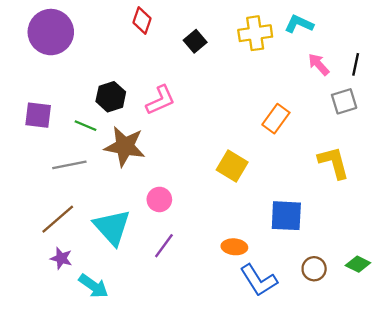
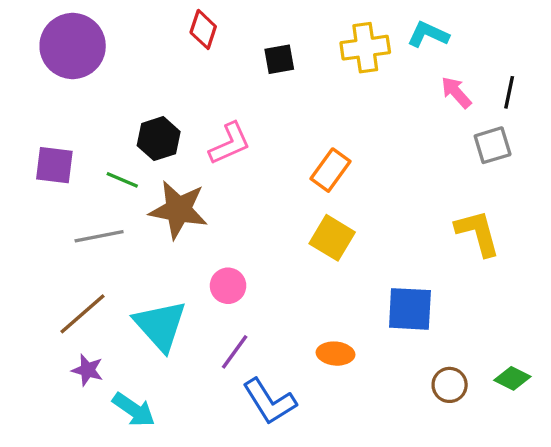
black square: (195, 41) -> (279, 59), turned 30
orange rectangle: (276, 119) -> (331, 170), moved
blue L-shape: (259, 280) -> (269, 401), moved

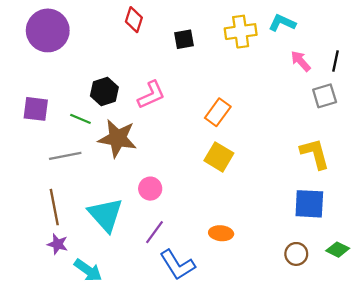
blue square: (410, 309) -> (309, 204), moved
brown line: (83, 314) -> (54, 207), turned -60

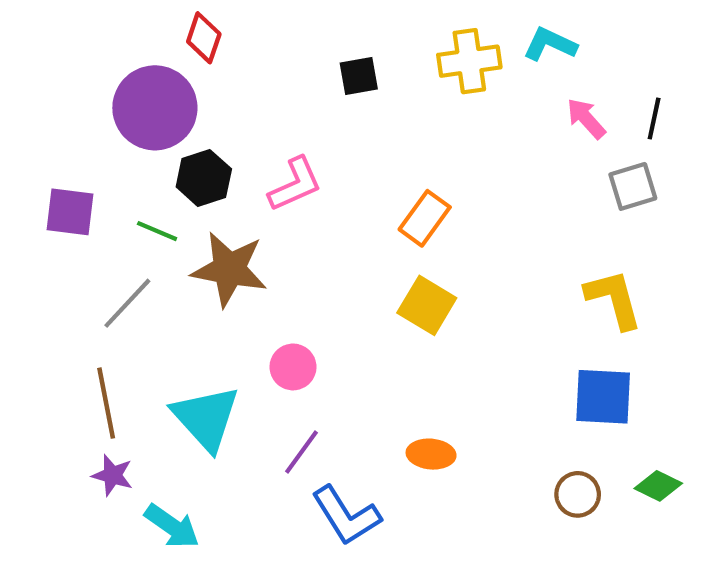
red diamond: (134, 20) -> (204, 38), moved
purple circle: (48, 30) -> (155, 108), moved
gray line: (65, 156) -> (127, 303), turned -36

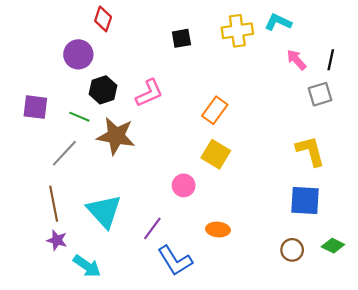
purple circle: (155, 108) -> (78, 54), size x0.7
pink circle: (293, 367) -> (184, 185), moved

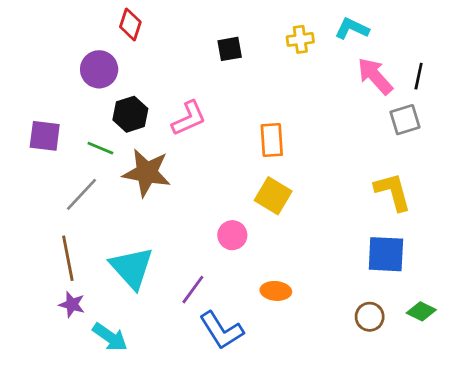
yellow cross: (237, 31) -> (300, 39), size x0.7
pink arrow: (296, 60) -> (375, 76), size x1.4
orange rectangle: (215, 110) -> (272, 140), turned -40

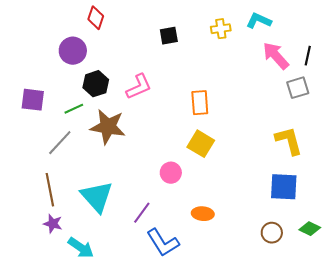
green line: (100, 148) -> (74, 109), turned -48

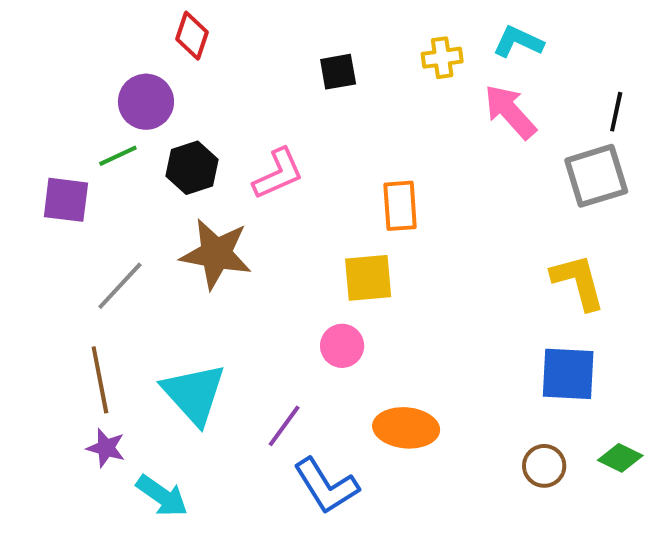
pink arrow: (276, 56) -> (510, 112), moved
gray square: (298, 88) -> (596, 176), size x1.4
green line: (74, 109) -> (118, 156), moved
yellow square: (201, 144) -> (368, 278), moved, turned -36
orange ellipse: (203, 214) -> (406, 428), size x1.4

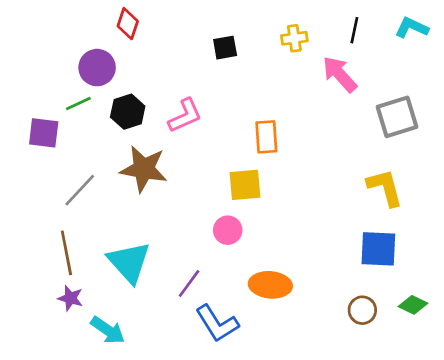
cyan L-shape: (518, 42) -> (412, 28), moved
black line: (616, 112) -> (354, 30), moved

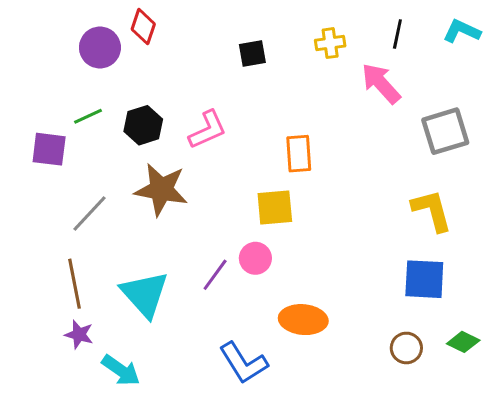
purple circle: (97, 68) -> (100, 48), moved
purple line: (189, 284) -> (215, 275), moved

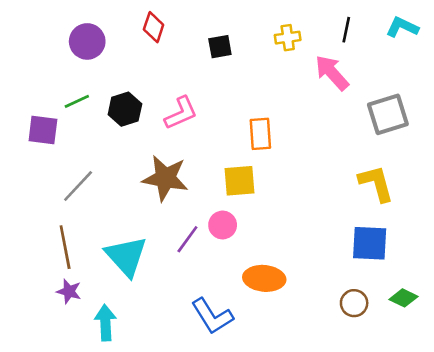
red diamond: (143, 27) -> (154, 27), moved
brown star: (161, 190) -> (165, 178), moved
cyan arrow: (121, 370) -> (105, 323), turned -128

